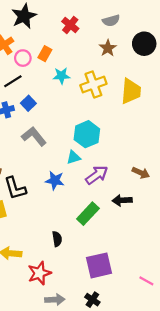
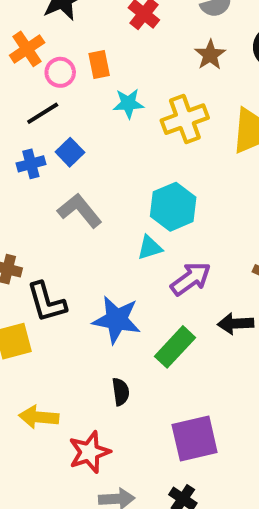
orange rectangle: (45, 54) -> (99, 65), turned -40
blue star: (55, 180) -> (117, 320), moved, size x1.4

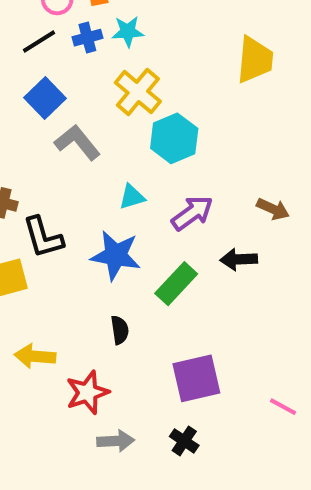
yellow cross: (185, 119) -> (138, 92), moved, turned -30
blue square: (70, 152) -> (45, 98), moved, size x1.4
blue cross: (31, 164) -> (87, 38), moved
cyan triangle: (150, 248) -> (132, 197), moved

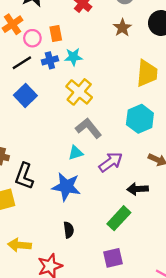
cyan hexagon: (174, 138) -> (140, 119), moved
gray L-shape: (77, 142) -> (88, 128), moved
black L-shape: (43, 237) -> (24, 176), turned 36
green rectangle: (176, 284) -> (119, 218), moved
purple square: (196, 378) -> (113, 258), size x0.7

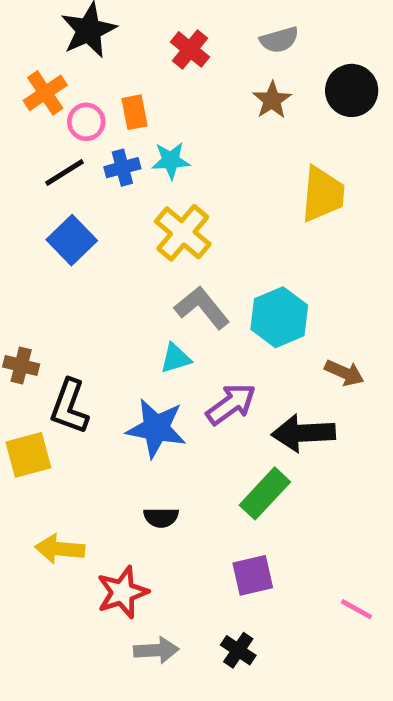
cyan hexagon: (140, 119) -> (279, 317), moved
purple arrow: (111, 162) -> (231, 404), moved
black arrow: (138, 189) -> (303, 433), size x1.4
black semicircle: (69, 230) -> (161, 518), turned 98

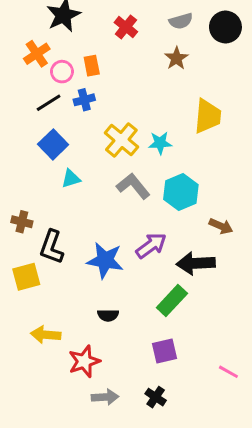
black circle: (352, 90) -> (225, 27), moved
cyan star: (171, 160) -> (160, 143), moved
cyan triangle: (176, 358) -> (71, 179), moved

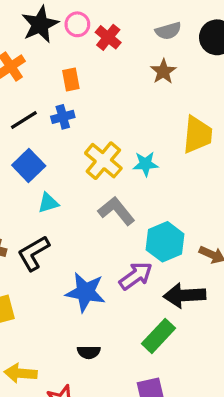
pink circle: (62, 72) -> (77, 24), moved
cyan hexagon: (181, 192) -> (165, 242), moved
black L-shape: (52, 247) -> (34, 253), moved, turned 40

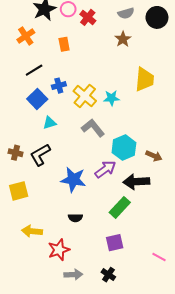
blue cross: (63, 117) -> (59, 86), moved

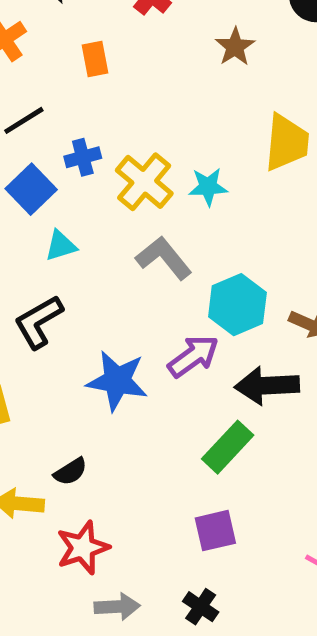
black semicircle: (75, 218) -> (70, 472), moved, turned -32

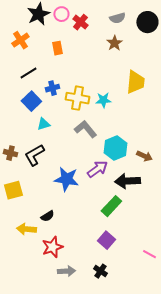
yellow cross: (144, 182) -> (77, 98), turned -30
purple square: (215, 531) -> (106, 240), turned -36

